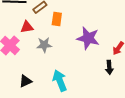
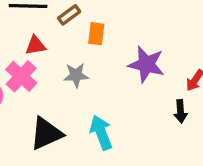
red triangle: (27, 27) -> (35, 45), moved
black triangle: (26, 81) -> (46, 134), size x1.6

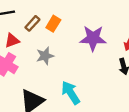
brown rectangle: (69, 15) -> (32, 23), moved
orange rectangle: (96, 34) -> (53, 24), turned 35

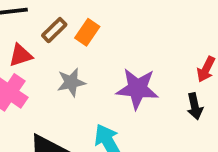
purple star: (93, 38) -> (137, 89), moved

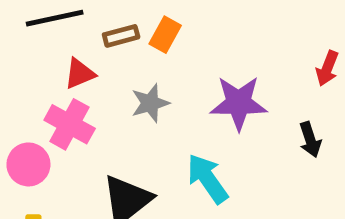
brown rectangle: (54, 30) -> (121, 36), turned 35
black arrow: (195, 106) -> (310, 140), moved

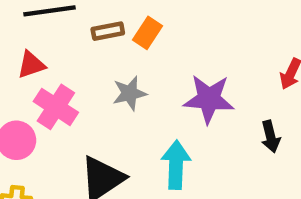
red triangle: (80, 74) -> (31, 65), moved
cyan arrow: (207, 179) -> (176, 165), turned 33

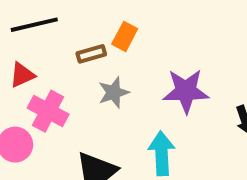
brown rectangle: (108, 31) -> (91, 54), moved

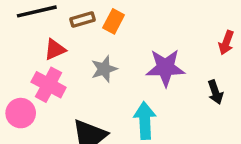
brown rectangle: (91, 54) -> (83, 19), moved
red triangle: (22, 75) -> (55, 50), moved

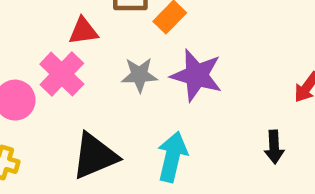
purple star: (165, 68) -> (197, 75), moved

